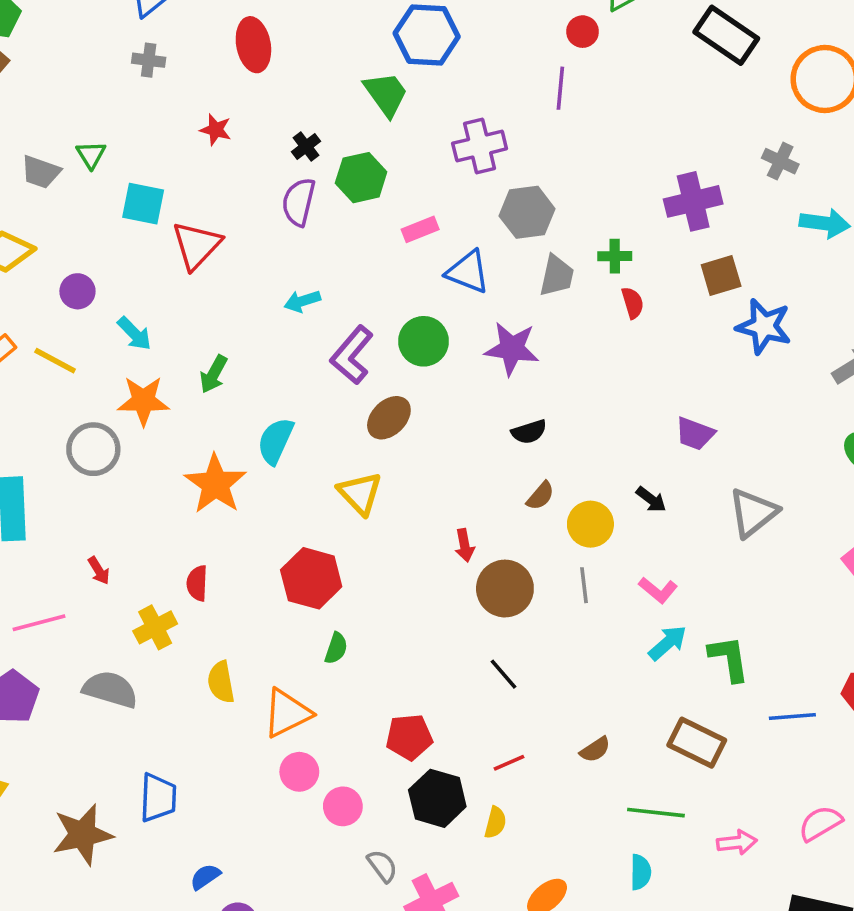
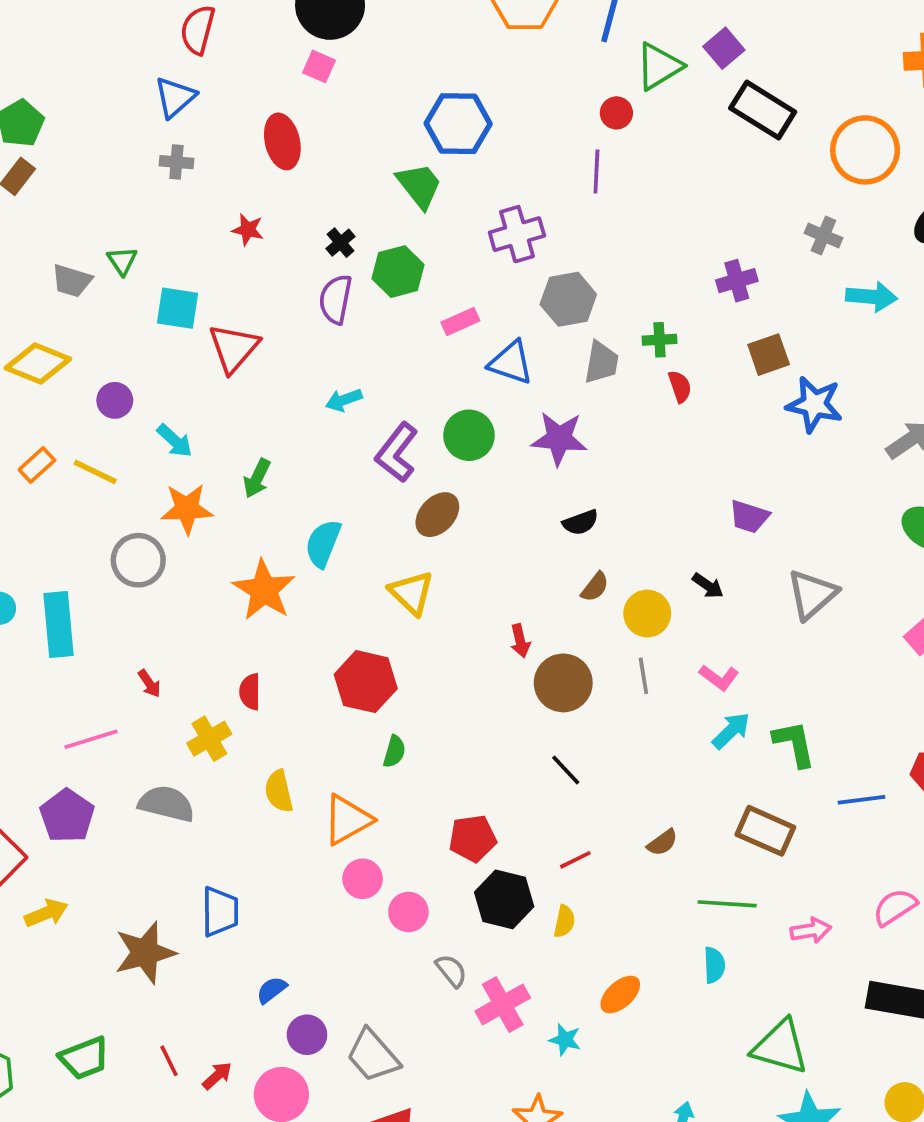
purple cross: (693, 201) -> (737, 281), size x0.7

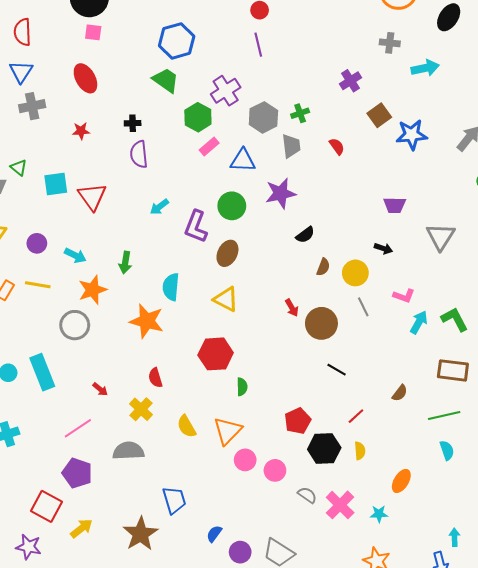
gray cross: (176, 162) -> (32, 106), size x1.4
black cross: (340, 243) -> (133, 123), turned -35
green hexagon: (398, 272) -> (198, 117), moved
green cross: (660, 340) -> (300, 113), moved

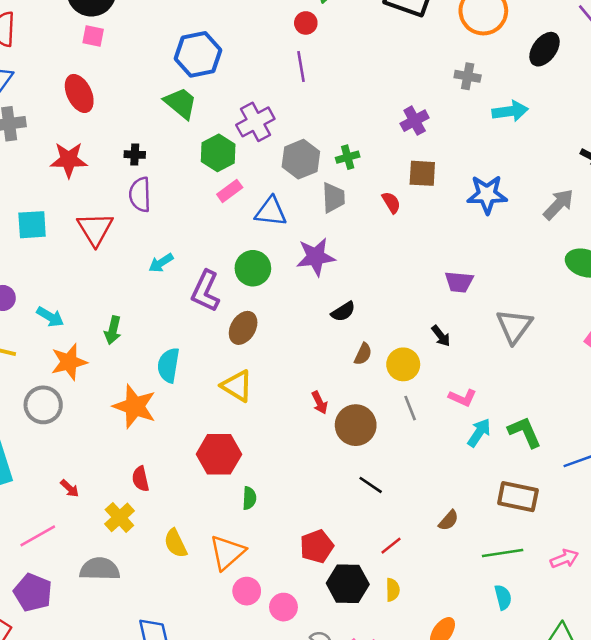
brown square: (379, 115) -> (422, 173), moved, turned 35
red star: (81, 131) -> (69, 160), size x1.6
red triangle: (92, 197) -> (95, 229), moved
black arrow: (383, 248) -> (441, 336), turned 30

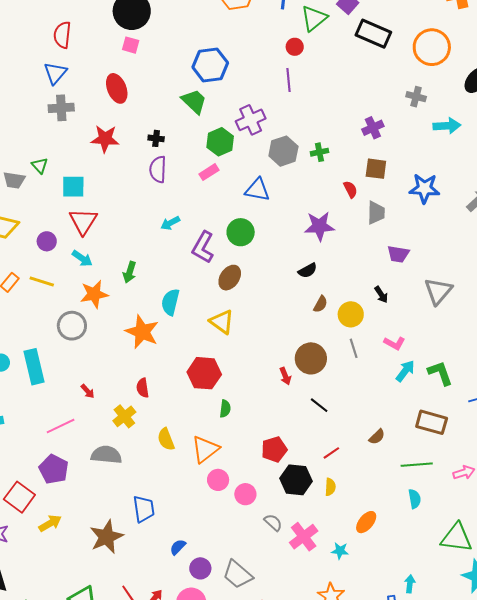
pink rectangle: (230, 191) -> (209, 172), moved
gray trapezoid: (333, 198) -> (376, 213), moved
red triangle: (95, 229) -> (83, 221), moved
purple star: (316, 257) -> (319, 226), moved
red arrow: (320, 403) -> (285, 376), moved

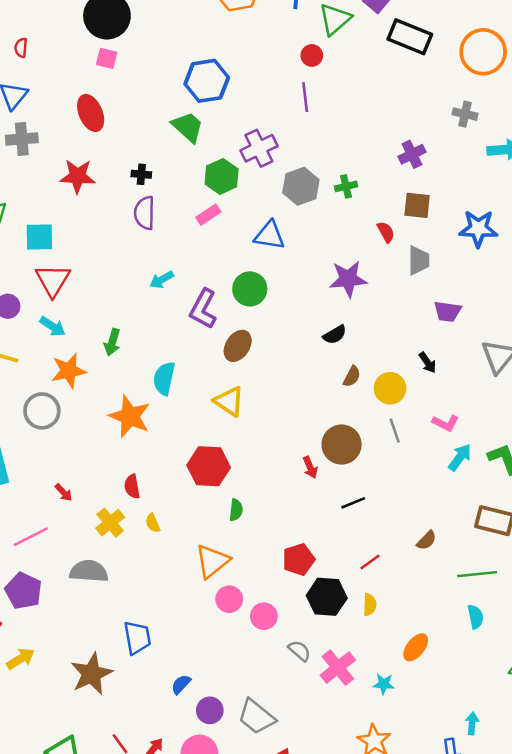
red semicircle: (62, 35) -> (21, 48), size x0.6
black line: (319, 405) -> (353, 503), turned -60
yellow semicircle: (166, 439) -> (153, 523), moved, size x0.7

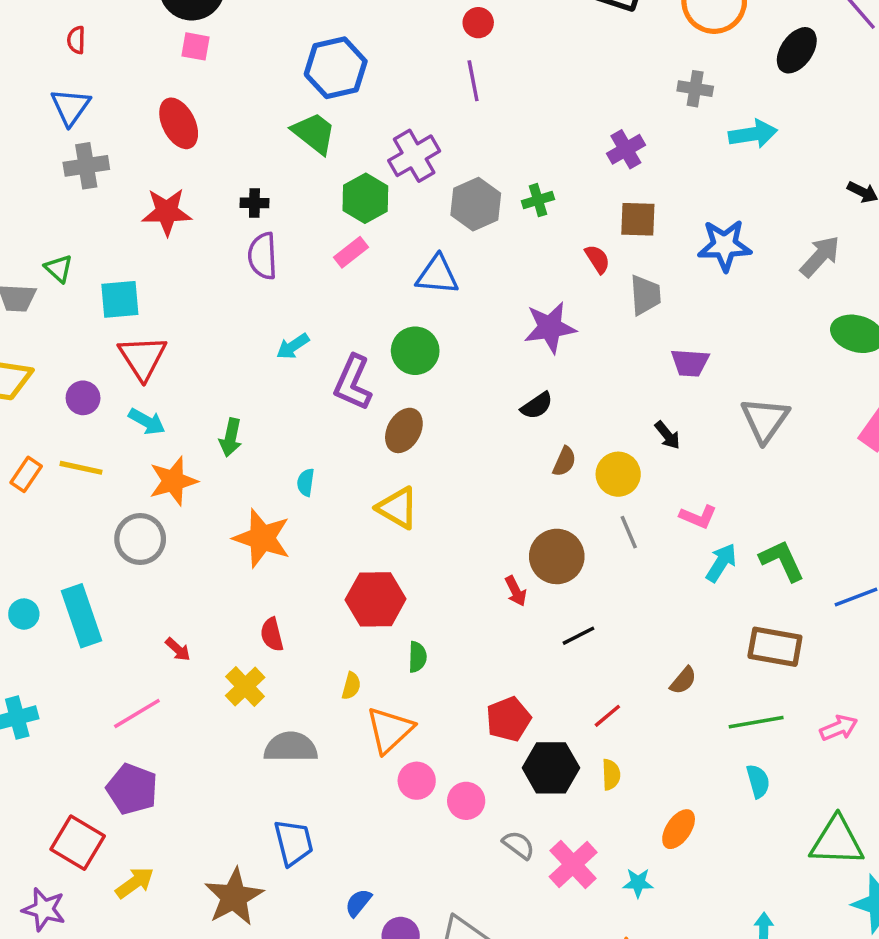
cyan semicircle: (164, 378) -> (306, 482), size x0.6
yellow semicircle: (153, 523) -> (351, 686), moved, turned -138
gray semicircle: (89, 571) -> (291, 747), moved

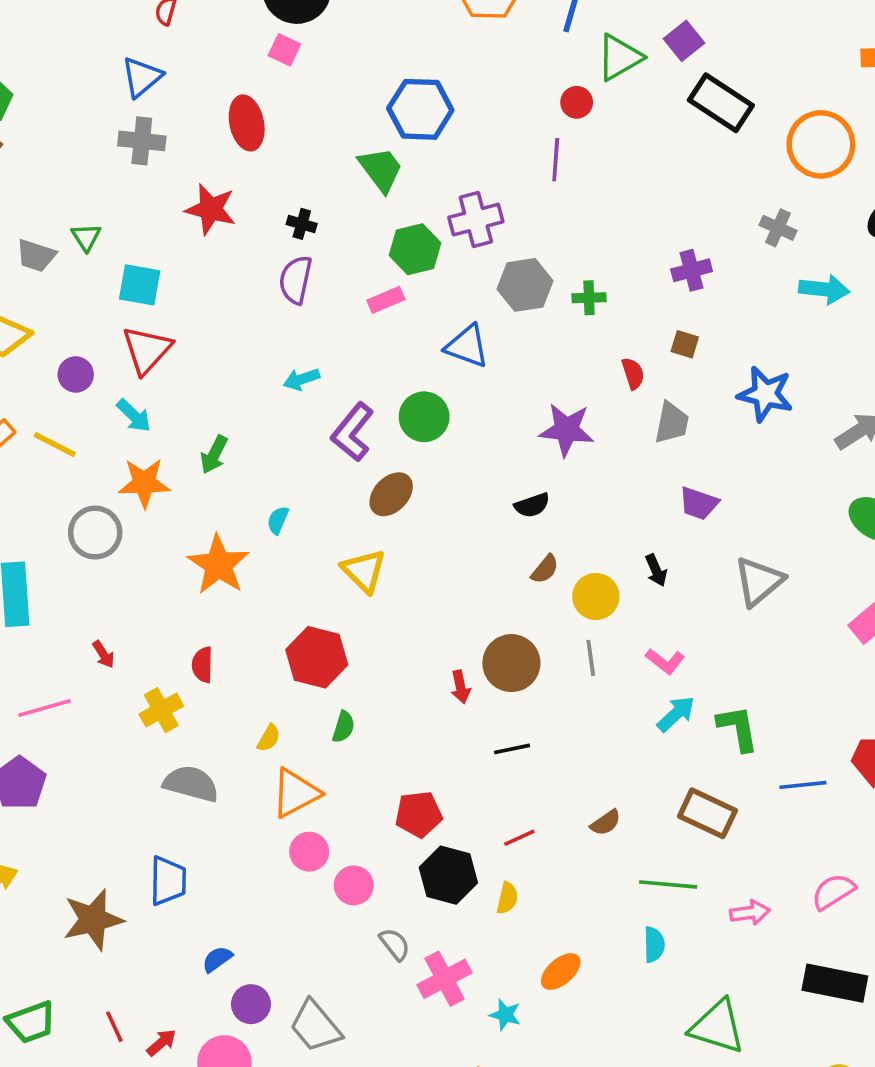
brown square: (638, 219) -> (685, 344), size x0.7

